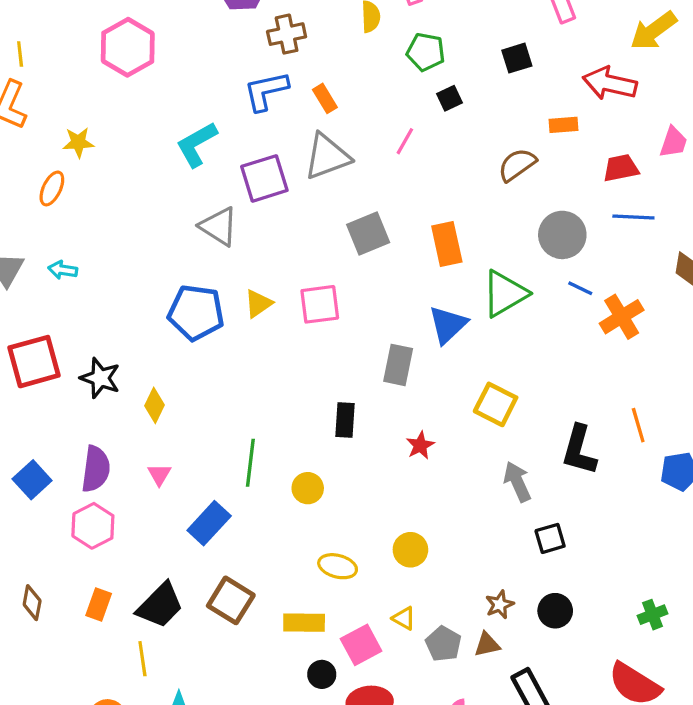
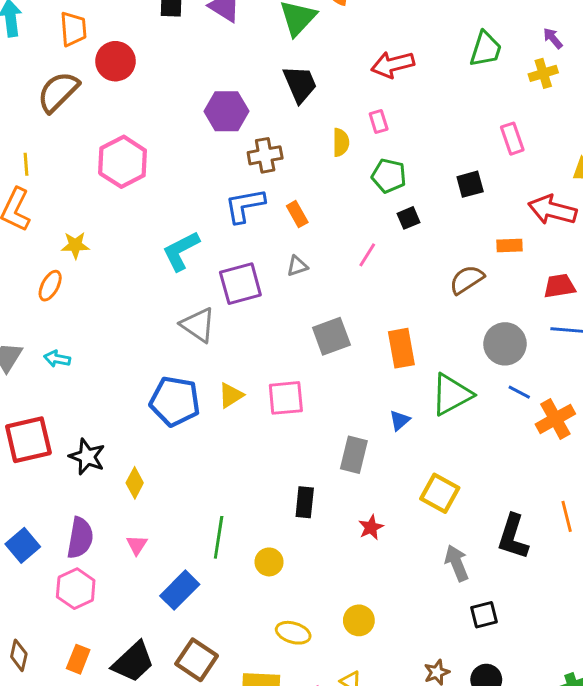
gray triangle: (327, 156) -> (297, 266), size x0.5
blue triangle: (448, 325) -> (400, 420), size x0.6

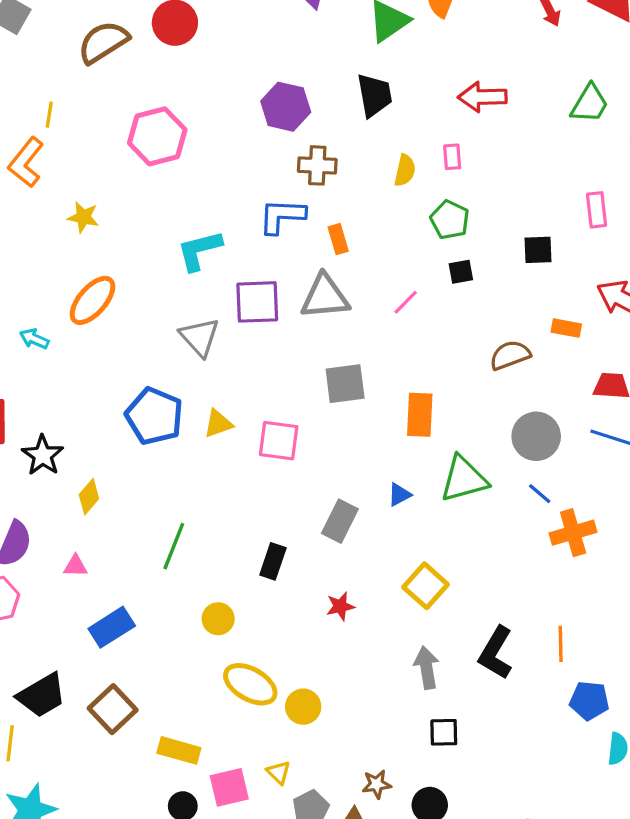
gray triangle: (297, 266) -> (325, 297), size x2.0
orange ellipse: (50, 286) -> (92, 300), moved, size x1.5
green line: (219, 537) -> (174, 546), moved
pink triangle: (137, 545) -> (75, 566), turned 45
yellow ellipse: (293, 633) -> (250, 684), moved, size x1.4

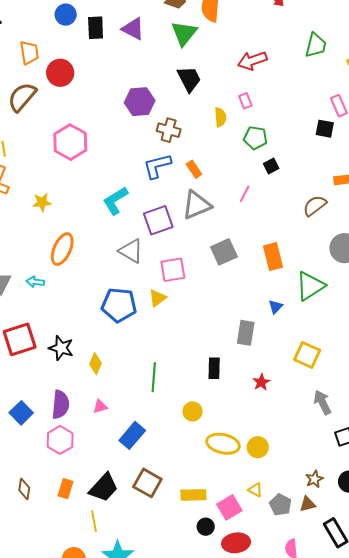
brown cross: (317, 165) -> (169, 130), turned 30
black square: (538, 250) -> (325, 129), moved, turned 30
pink square: (279, 441) -> (173, 270), moved

